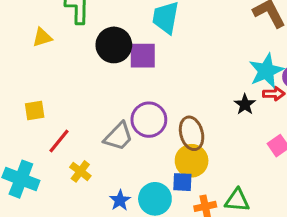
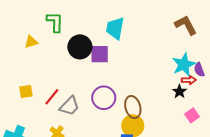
black star: (245, 104) -> (179, 92), moved
gray trapezoid: (118, 136) -> (70, 106), moved
red line: (59, 141) -> (52, 97), moved

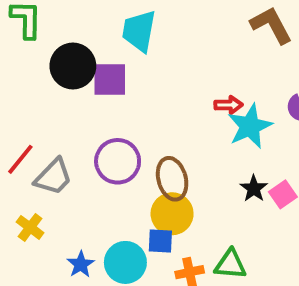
cyan star: (184, 65) -> (250, 126), moved
red arrow: (189, 80) -> (228, 105), moved
black star: (179, 92) -> (254, 189), moved

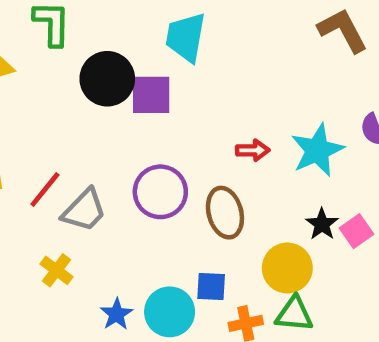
red arrow: (228, 105) -> (253, 150), moved
yellow circle: (172, 214) -> (287, 268), moved

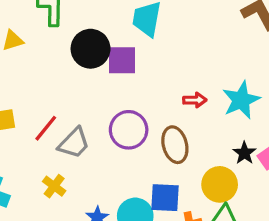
blue square: (211, 286) -> (165, 198), size x1.4

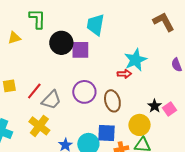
cyan star: (241, 100) -> (135, 60), moved
yellow cross: (54, 186) -> (39, 126), size x1.5

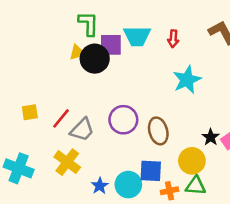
green L-shape: (37, 19) -> (88, 24), moved
cyan trapezoid: (95, 25) -> (137, 36), turned -100
yellow triangle: (14, 38) -> (77, 52), moved
purple square: (80, 50) -> (111, 45), moved
red arrow: (124, 74) -> (173, 39), moved, turned 96

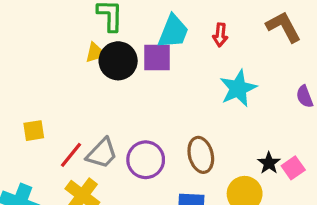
cyan trapezoid: (137, 36) -> (173, 32), turned -68
purple square: (111, 45) -> (157, 58), moved
red line: (61, 118) -> (71, 155), moved
purple circle: (123, 120) -> (146, 160), moved

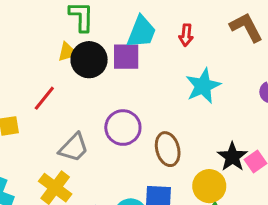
red line: (71, 155) -> (44, 98), moved
purple circle: (146, 160) -> (123, 128), moved
black star: (269, 163) -> (232, 157), size x1.4

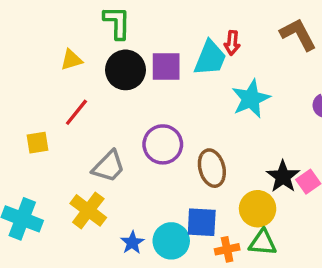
cyan trapezoid: (141, 32) -> (210, 58), moved
yellow triangle: (67, 52) -> (71, 60), moved

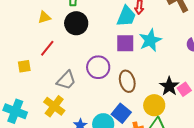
purple square: (166, 67) -> (125, 43), moved
blue square: (202, 222) -> (121, 113), turned 36

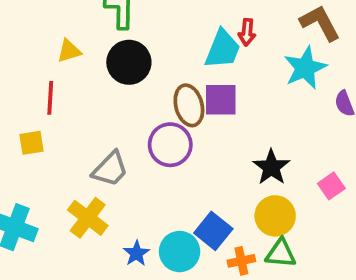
cyan star: (150, 40) -> (305, 68), moved
red line: (47, 48) -> (50, 98), moved, turned -36
brown ellipse: (127, 81) -> (189, 105), moved
black star: (169, 86) -> (271, 167), moved

